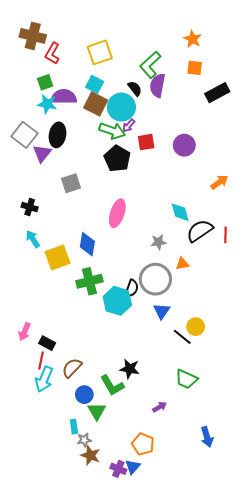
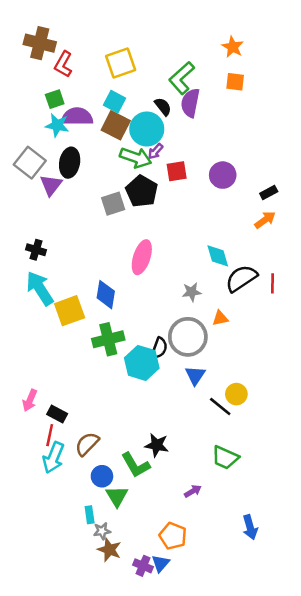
black rectangle: (217, 93) -> (269, 192), moved, size x0.6
gray square: (71, 183) -> (113, 204), moved
cyan arrow: (33, 239) -> (40, 288), size x1.6

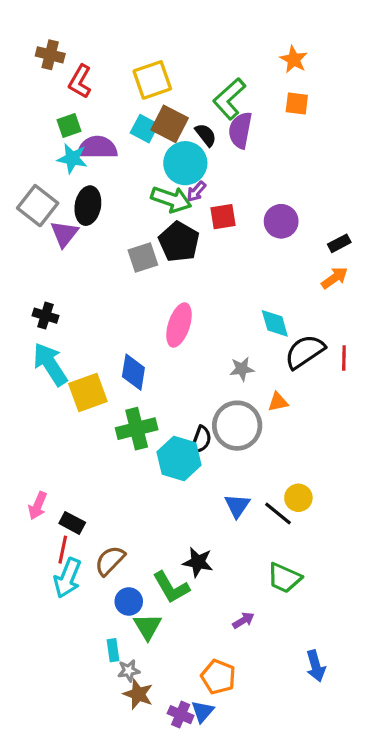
brown cross: (40, 43) -> (50, 55), size x0.7
brown square: (116, 125) -> (170, 124), moved
blue triangle: (195, 375) -> (237, 506), moved

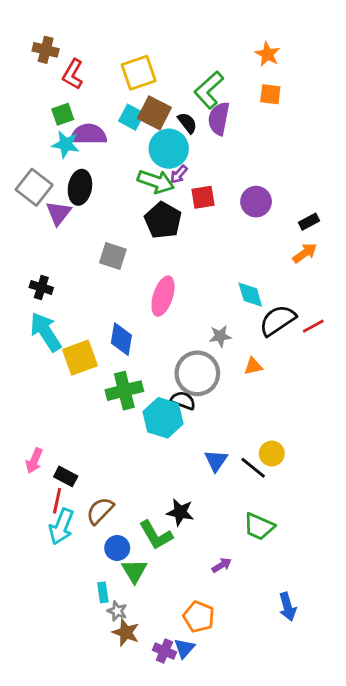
gray square: (143, 257) -> (113, 256), moved, turned 36
red line: (344, 358) -> (313, 326), turned 60
gray circle: (237, 426) -> (197, 373), moved
black semicircle: (201, 440) -> (183, 401), turned -90
gray star: (129, 671) -> (117, 611), turned 30

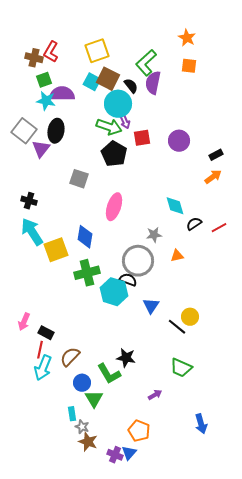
brown cross: (46, 50) -> (34, 58), moved
purple arrow: (179, 174) -> (125, 122), turned -64
black semicircle: (277, 320) -> (194, 224), size x0.6
blue triangle: (216, 461) -> (151, 306), moved

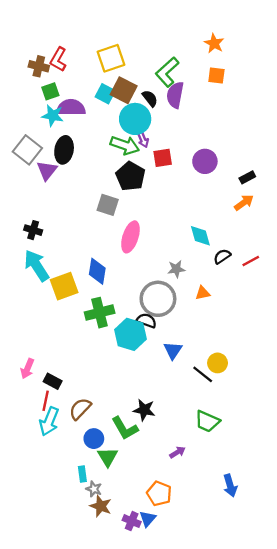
gray square: (79, 179) -> (108, 205), moved

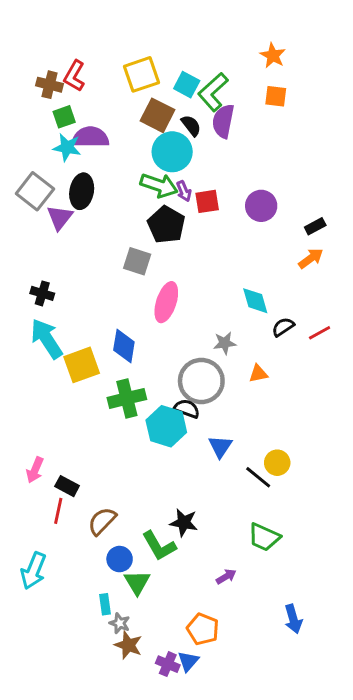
cyan square: (105, 94) -> (187, 85), moved
purple arrow: (143, 140) -> (184, 191), moved
cyan arrow: (49, 421) -> (33, 571), moved

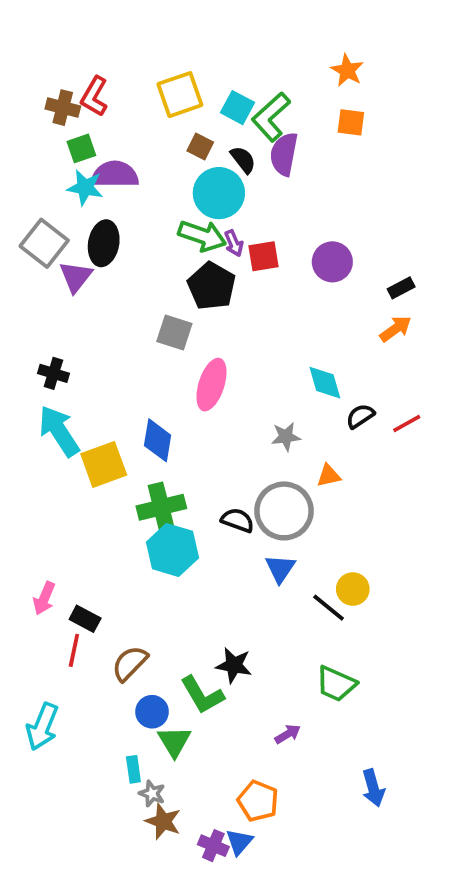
brown square: (158, 115) -> (200, 147), size x0.6
gray circle: (201, 381) -> (284, 511), moved
cyan hexagon: (166, 426) -> (172, 550), moved

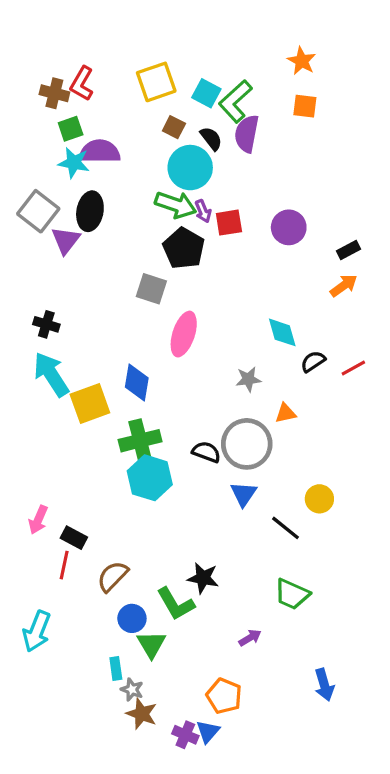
yellow circle: (353, 589) -> (319, 499), moved

